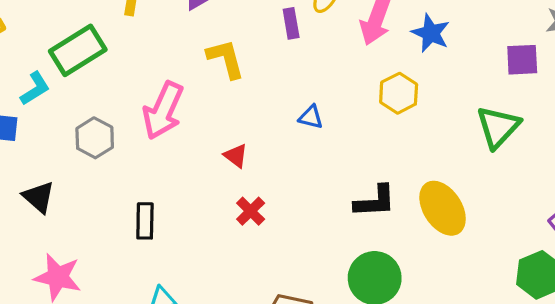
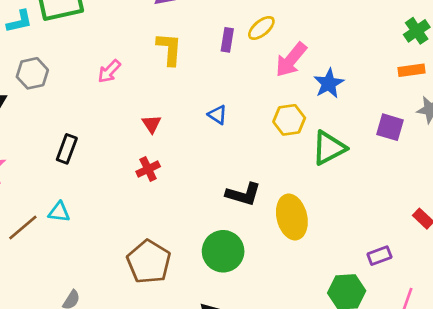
pink arrow: (163, 110) -> (109, 71), size x0.6
green triangle: (498, 127) -> (329, 148), moved
gray hexagon: (95, 138) -> (32, 73), moved

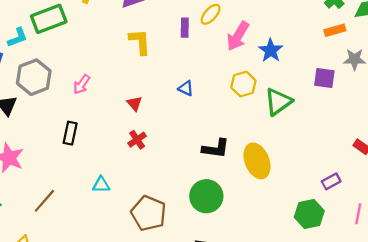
pink arrow: (109, 71) -> (82, 84), moved
gray hexagon: (32, 73) -> (34, 77), size x1.4
cyan triangle: (59, 212) -> (101, 185), moved

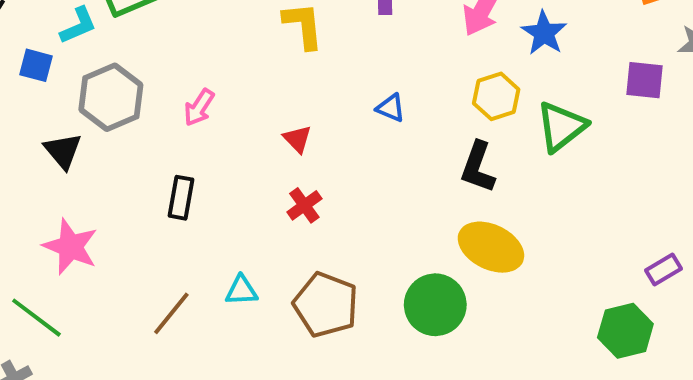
black L-shape: (216, 148) -> (478, 167), moved, turned 104
yellow ellipse: (257, 161) -> (491, 247), moved, turned -40
brown line: (44, 201) -> (171, 313), moved
brown pentagon: (149, 213) -> (326, 305), moved

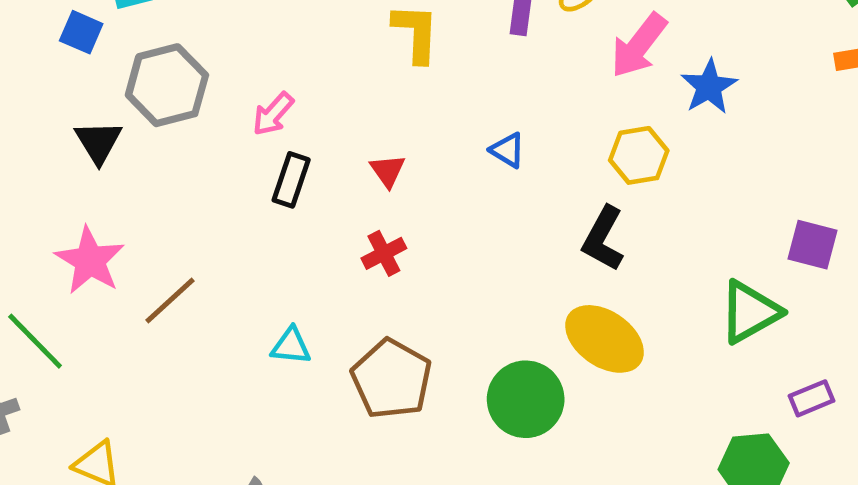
purple square: (645, 80) -> (812, 245), moved
green triangle: (561, 127) -> (750, 312), moved
black rectangle: (181, 198) -> (291, 180), moved
brown line: (171, 313) -> (170, 301), moved

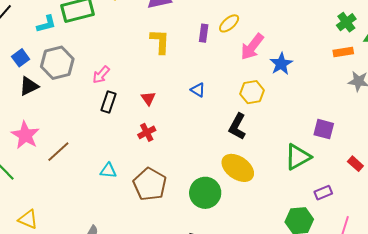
blue square: (81, 32) -> (21, 58), moved, turned 30
black triangle: (98, 142) -> (29, 86), turned 35

